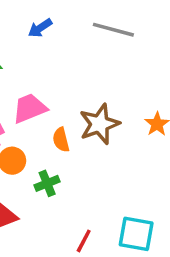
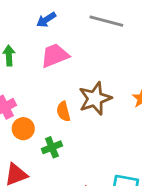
pink trapezoid: (30, 108) -> (55, 56), moved

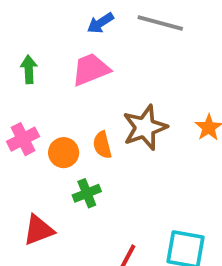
blue arrow: (46, 20) -> (100, 23), moved
orange circle: (23, 129) -> (64, 153), moved

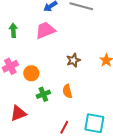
brown star: (145, 127) -> (73, 60), size x0.6
orange semicircle: (102, 145) -> (67, 91), moved

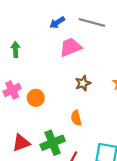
pink trapezoid: (45, 30) -> (71, 47), moved
green cross: (43, 94) -> (53, 143), moved, size x1.5

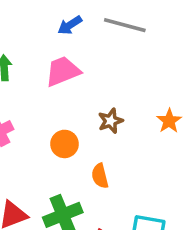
pink trapezoid: (71, 47) -> (63, 71), moved
orange circle: (36, 98) -> (65, 144), moved

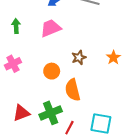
orange semicircle: (100, 176) -> (73, 90), size x1.5

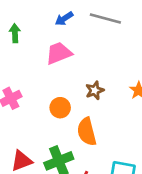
green arrow: (16, 26) -> (15, 33), moved

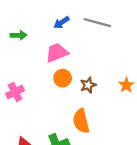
green arrow: (15, 33) -> (19, 35), turned 91
orange circle: (60, 108) -> (63, 78), moved

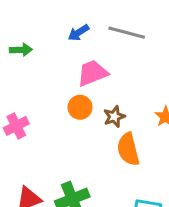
pink trapezoid: (57, 53) -> (92, 73), moved
orange semicircle: (81, 121) -> (128, 149), moved

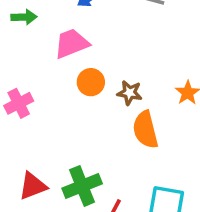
pink trapezoid: (92, 73) -> (71, 43), moved
brown star: (114, 117) -> (130, 93), turned 30

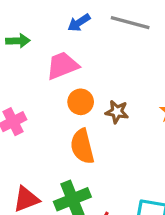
orange semicircle: (145, 130) -> (82, 146), moved

